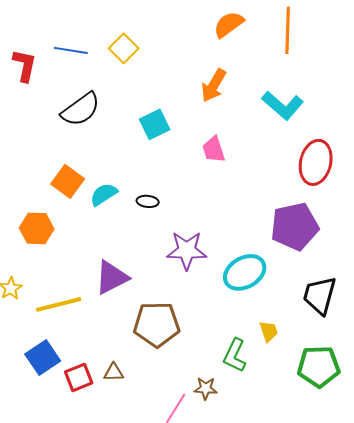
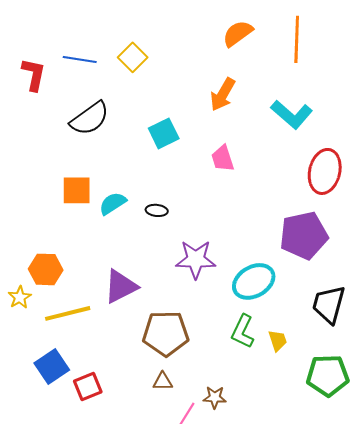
orange square: (68, 181) -> (77, 190), turned -36
orange hexagon: (37, 228) -> (46, 269), moved
green L-shape: (235, 355) -> (243, 331), moved
brown triangle: (114, 372) -> (163, 381), moved

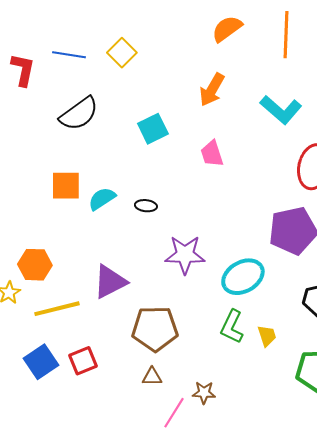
red square: (88, 386) -> (83, 361), moved

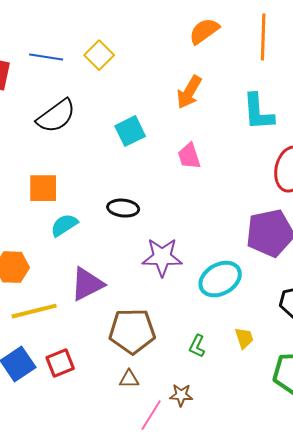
cyan L-shape: (281, 110) -> (258, 112), turned 45
cyan semicircle: (102, 199) -> (64, 225), moved
black ellipse: (146, 206) -> (123, 208), size x1.4
green L-shape: (232, 327) -> (197, 346), moved, size x0.7

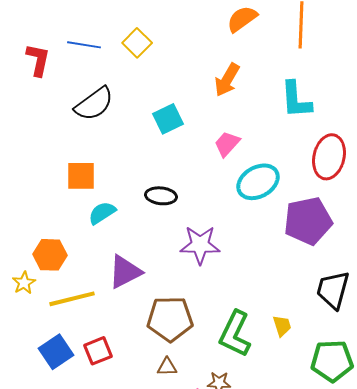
pink trapezoid: (189, 156) -> (227, 144), turned 60
cyan ellipse: (220, 279) -> (258, 182), moved
green L-shape: (197, 346) -> (235, 334), size x2.0

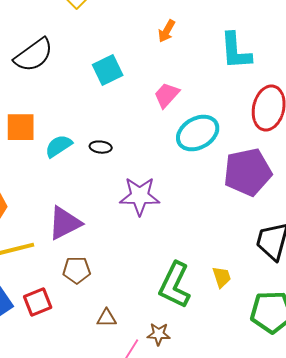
orange arrow: (227, 80) -> (167, 31), size x0.7
black ellipse: (161, 196) -> (101, 147), size x0.7
cyan semicircle: (102, 213) -> (59, 146), moved
brown pentagon: (170, 319) -> (77, 270), moved, size x0.6

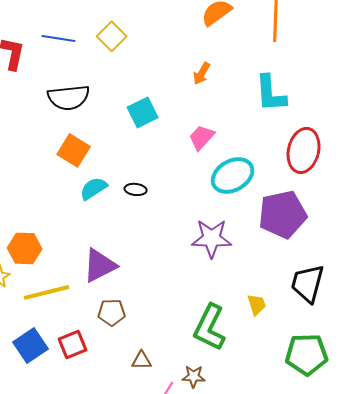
black semicircle: (34, 55) -> (69, 97), turned 30
orange square: (21, 127) -> (74, 150), moved, turned 32
purple star: (140, 196) -> (212, 238), moved
yellow trapezoid: (222, 277) -> (257, 304), moved

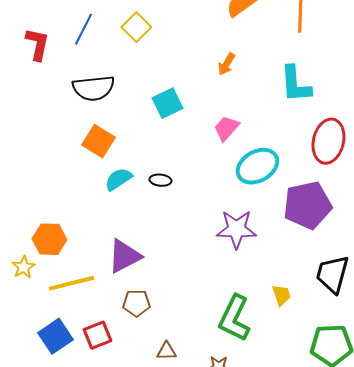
blue line: (59, 38) -> (83, 29), turned -72

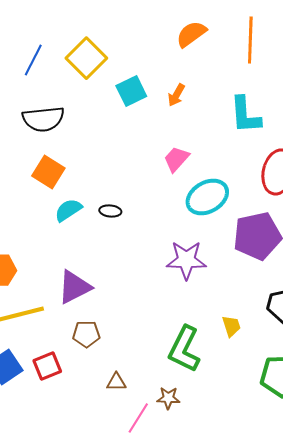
yellow square: (136, 27) -> (86, 58), size x1.4
cyan square: (167, 103) -> (131, 91), moved

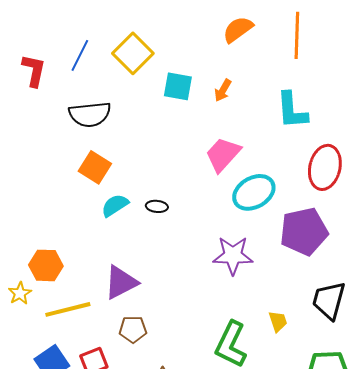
cyan square: (131, 91) -> (178, 86), turned 36
pink trapezoid: (176, 159) -> (223, 154), size x1.4

